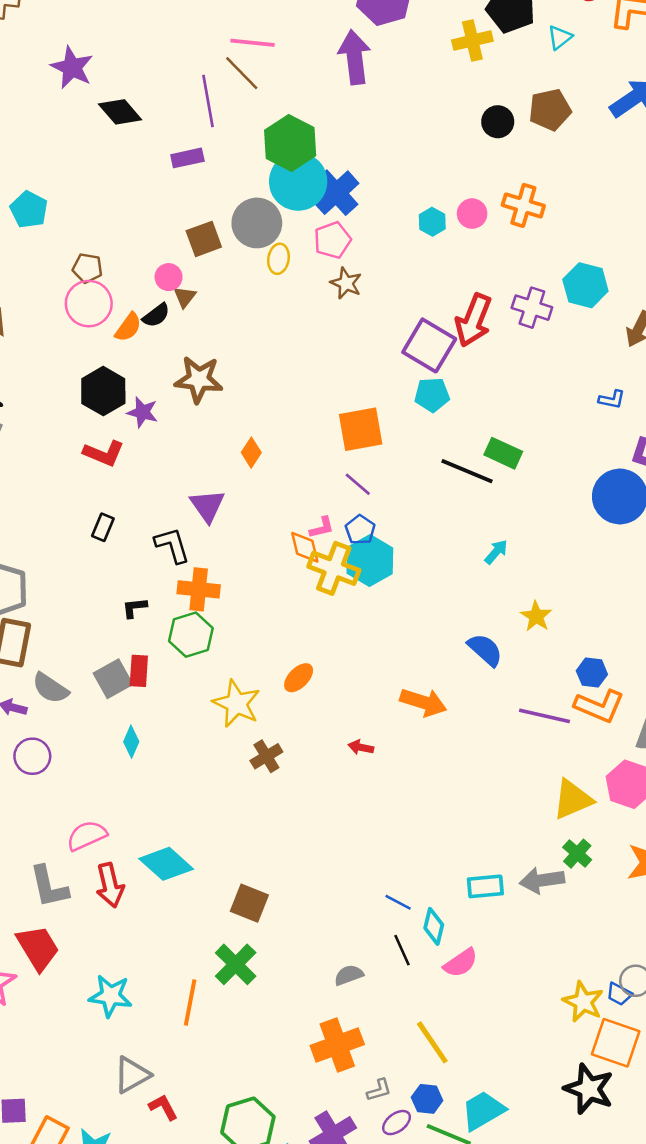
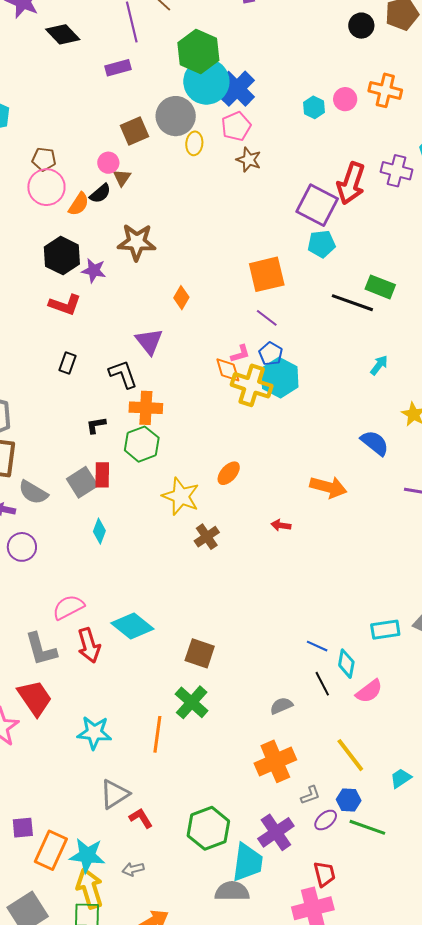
cyan trapezoid: (483, 1111) -> (401, 778), moved, size x0.6

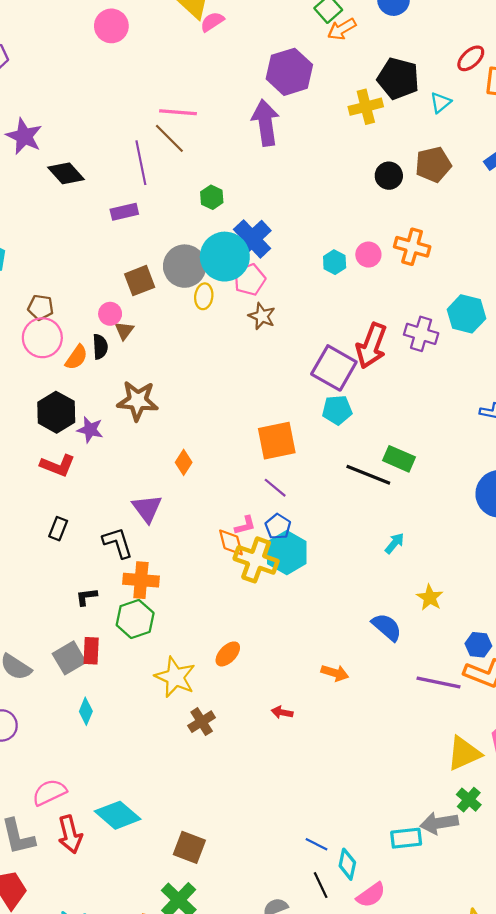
green hexagon: (198, 51) -> (212, 197), size x0.5
cyan circle: (206, 82) -> (225, 257), moved
black semicircle: (100, 193) -> (100, 347), turned -55
orange arrow: (328, 487) -> (335, 673), size x0.7
cyan rectangle: (385, 630) -> (406, 838), moved

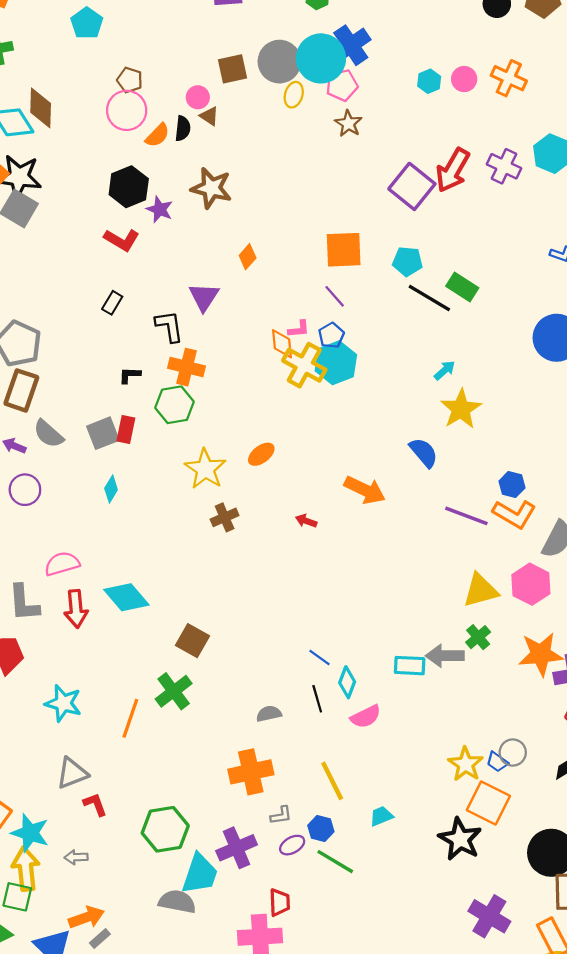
brown triangle: (124, 330) -> (209, 116), turned -42
cyan pentagon: (337, 410) -> (408, 261), moved
yellow star: (430, 598) -> (461, 409), moved, size x1.5
orange arrow: (335, 673) -> (365, 490), size x1.5

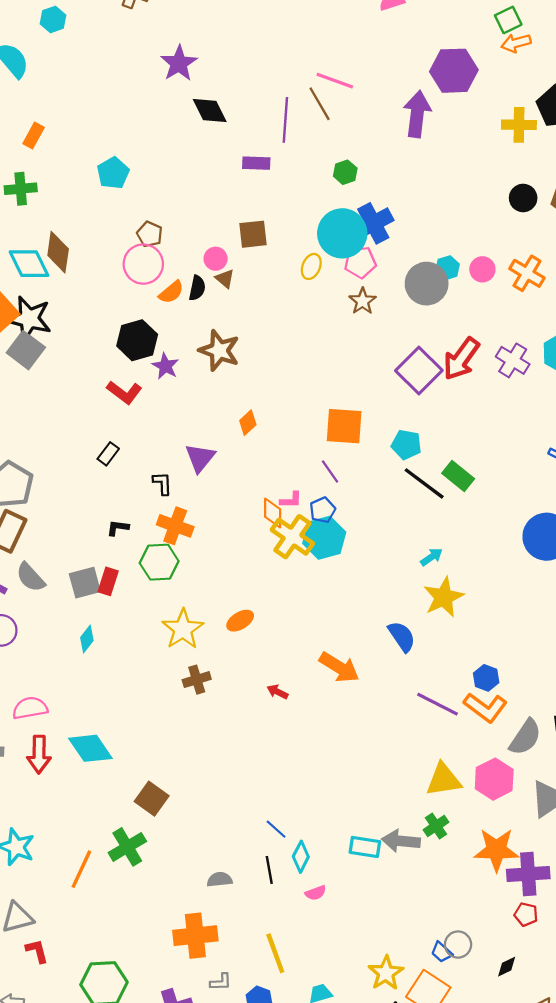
gray circle: (279, 62) -> (427, 284), moved
black L-shape: (169, 326) -> (162, 483), size x0.7
pink semicircle: (366, 717) -> (316, 893), size x0.7
yellow star: (466, 764) -> (386, 973), moved

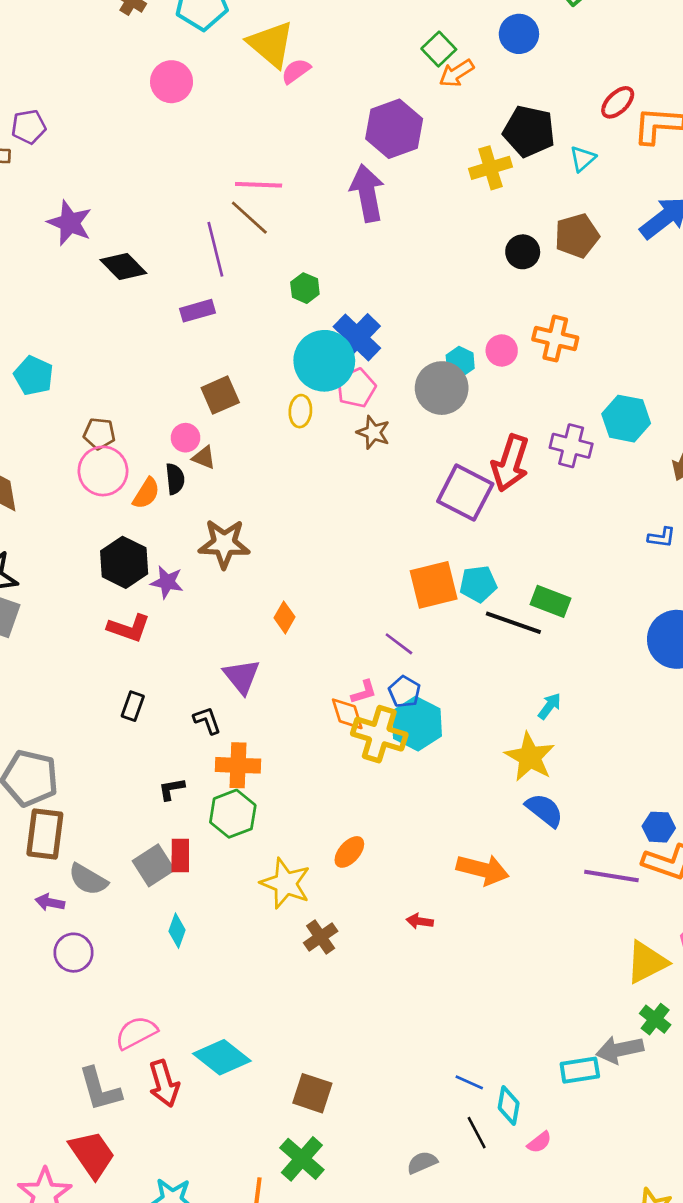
orange square: (344, 426) -> (434, 585), moved
yellow star: (444, 597) -> (530, 757), moved

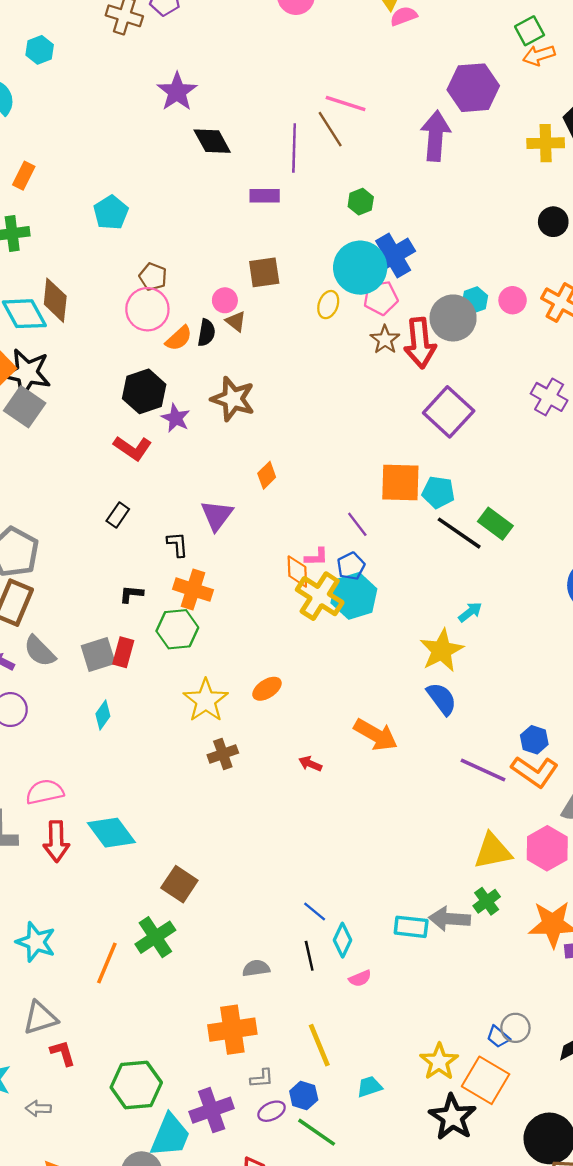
red arrow: (510, 463) -> (420, 343), moved, turned -39

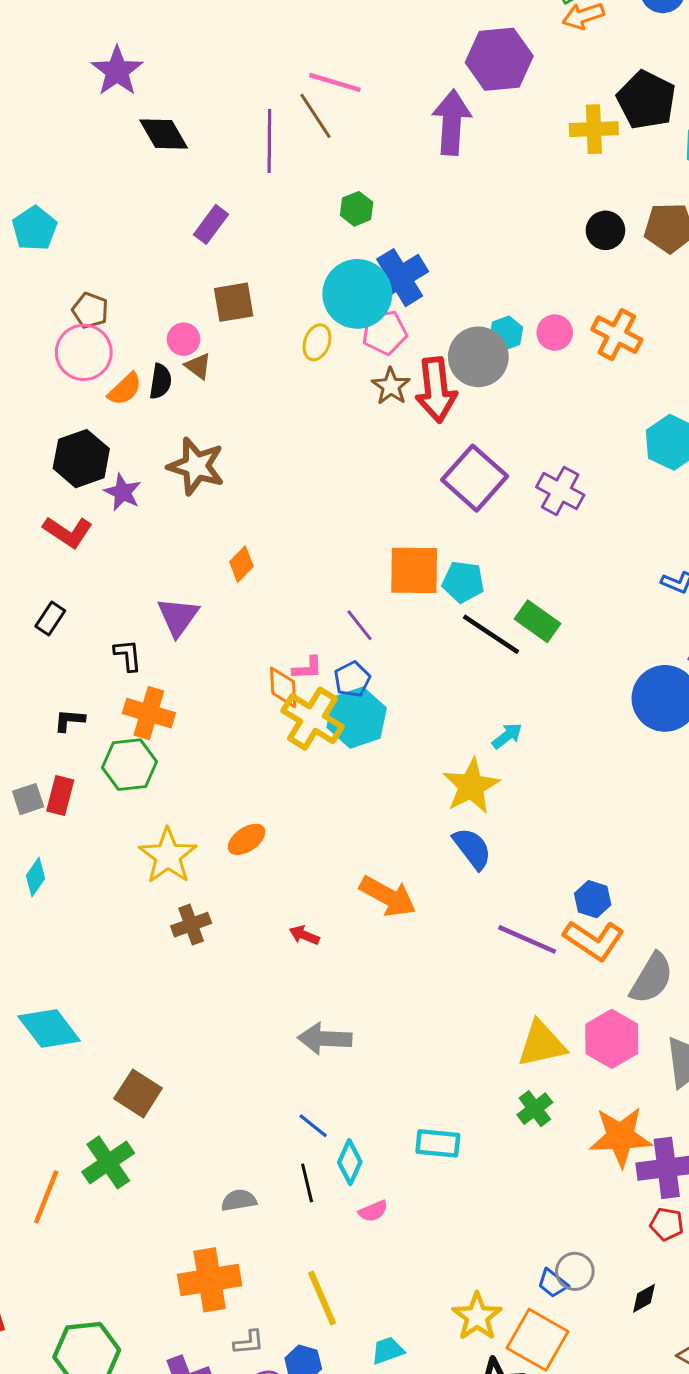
purple rectangle: (265, 196) -> (211, 224), moved, turned -52
purple cross: (549, 397) -> (560, 491), moved
gray square: (98, 655) -> (28, 799), size x0.7
gray arrow: (450, 919) -> (325, 1039), moved

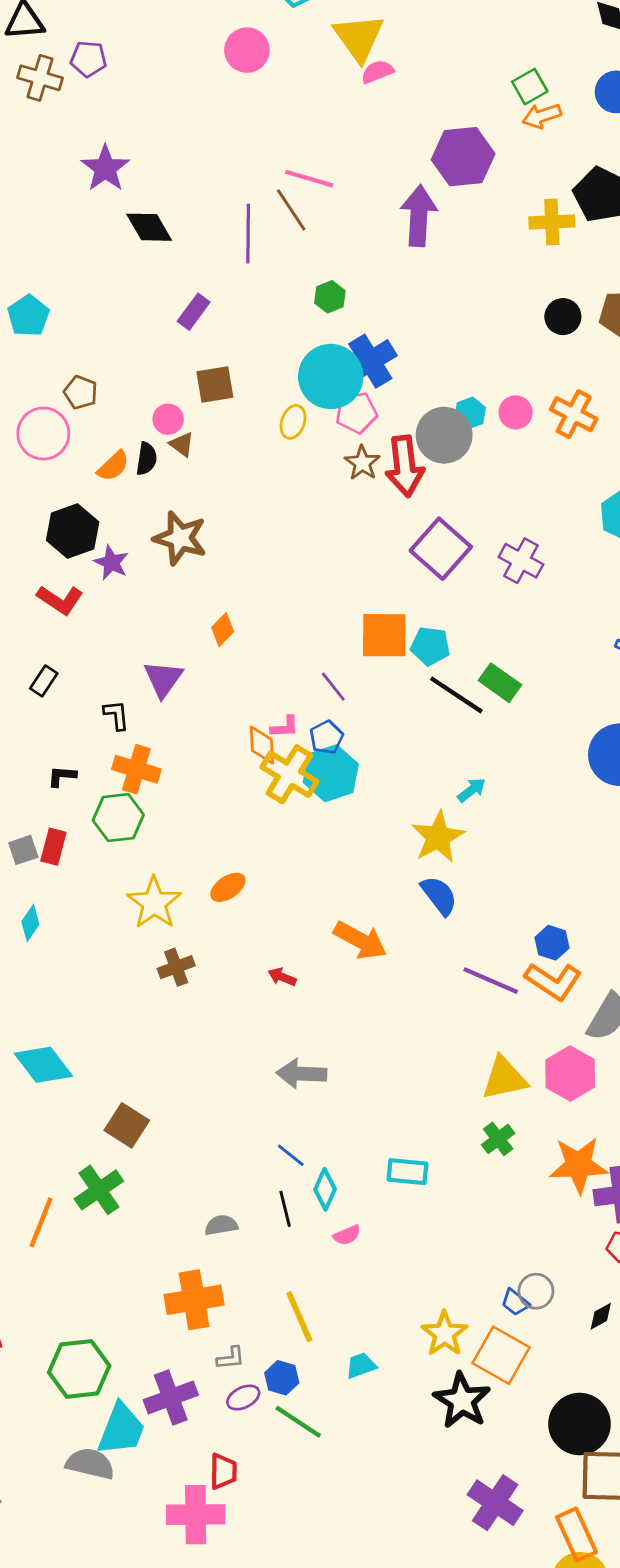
pink circle: (84, 352) -> (43, 434), moved

